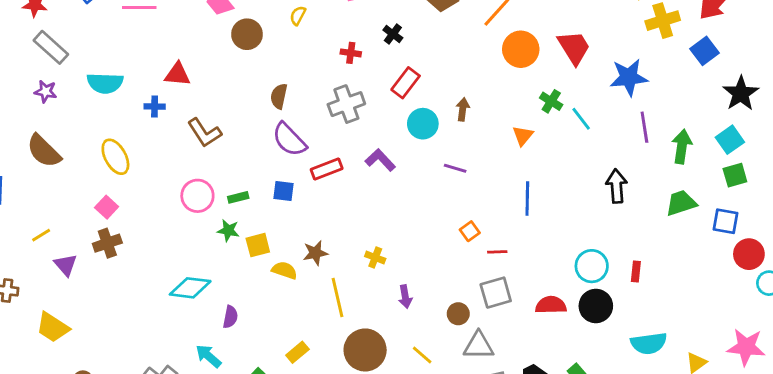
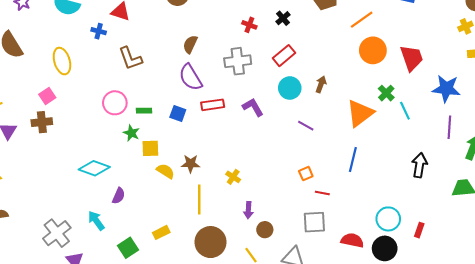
orange triangle: (523, 136) -> (360, 113), size x1.8
brown circle: (458, 314) -> (265, 230), moved

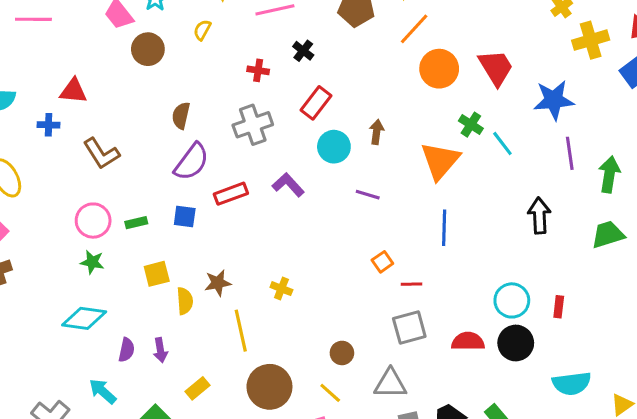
purple semicircle: (191, 77) -> (192, 162), turned -100
green star: (131, 133) -> (92, 262), moved
yellow semicircle: (165, 171) -> (185, 301), turned 66
purple arrow: (248, 210) -> (160, 350), moved

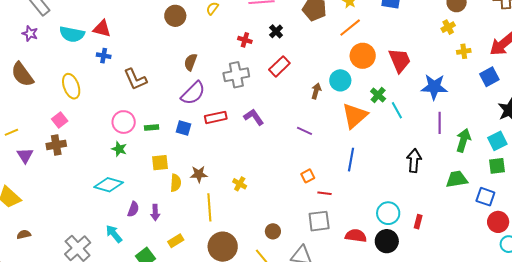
yellow cross: (591, 40) -> (464, 51), size x0.6
red triangle: (73, 91) -> (102, 29), moved
cyan circle: (334, 147) -> (340, 80), moved

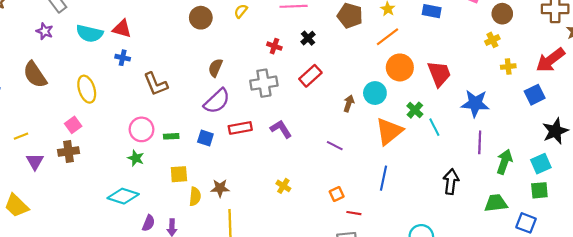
yellow cross: (240, 184) -> (283, 186), moved

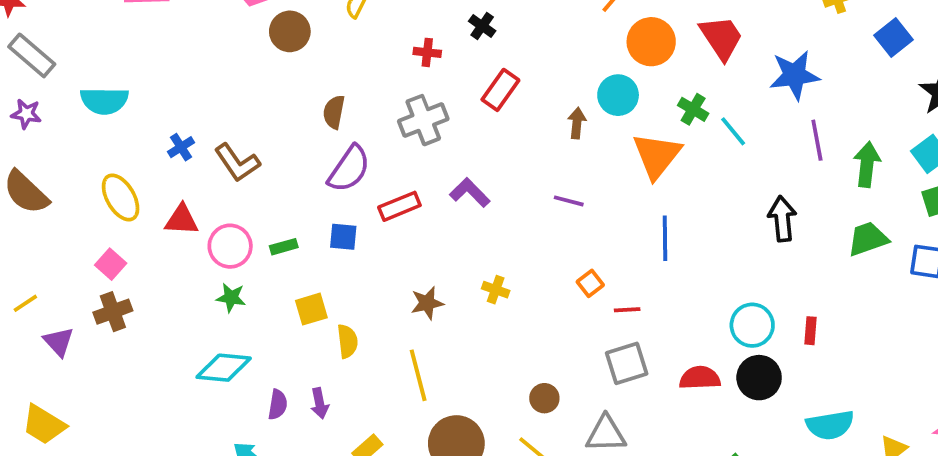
red triangle: (122, 29) -> (182, 220), moved
blue cross: (123, 58) -> (181, 147), moved, turned -32
brown star: (220, 188) -> (427, 303), moved

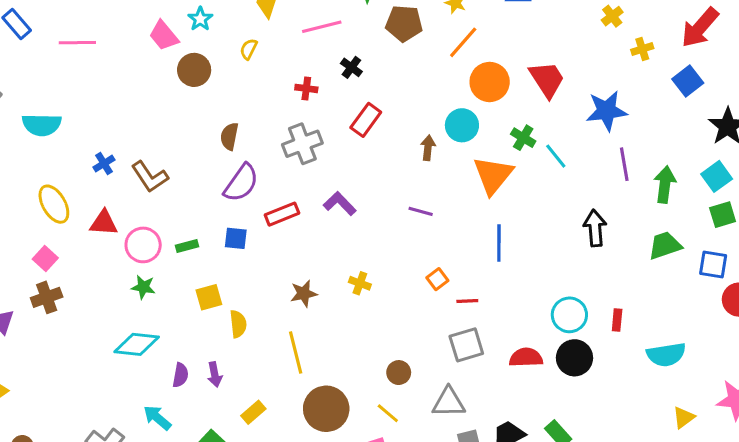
cyan semicircle: (830, 425) -> (666, 355), moved

